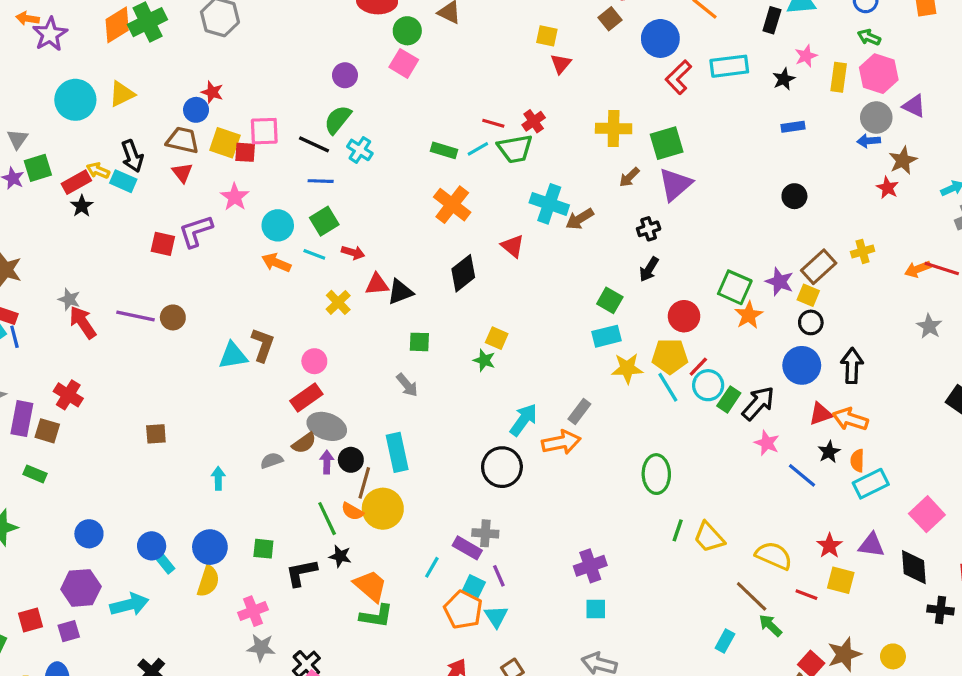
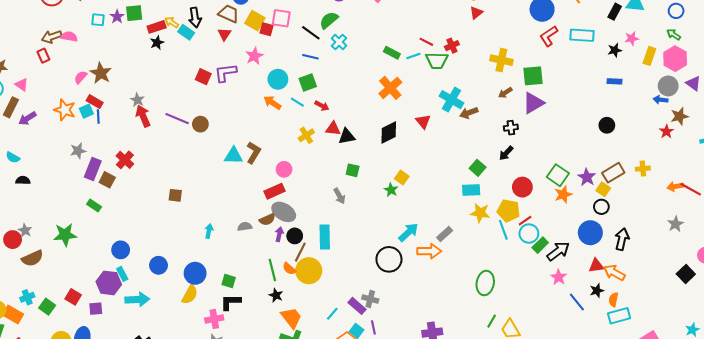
cyan rectangle: (164, 563) -> (122, 274), moved
black L-shape: (301, 573) -> (231, 302), moved
red square: (30, 620) -> (73, 297), turned 35

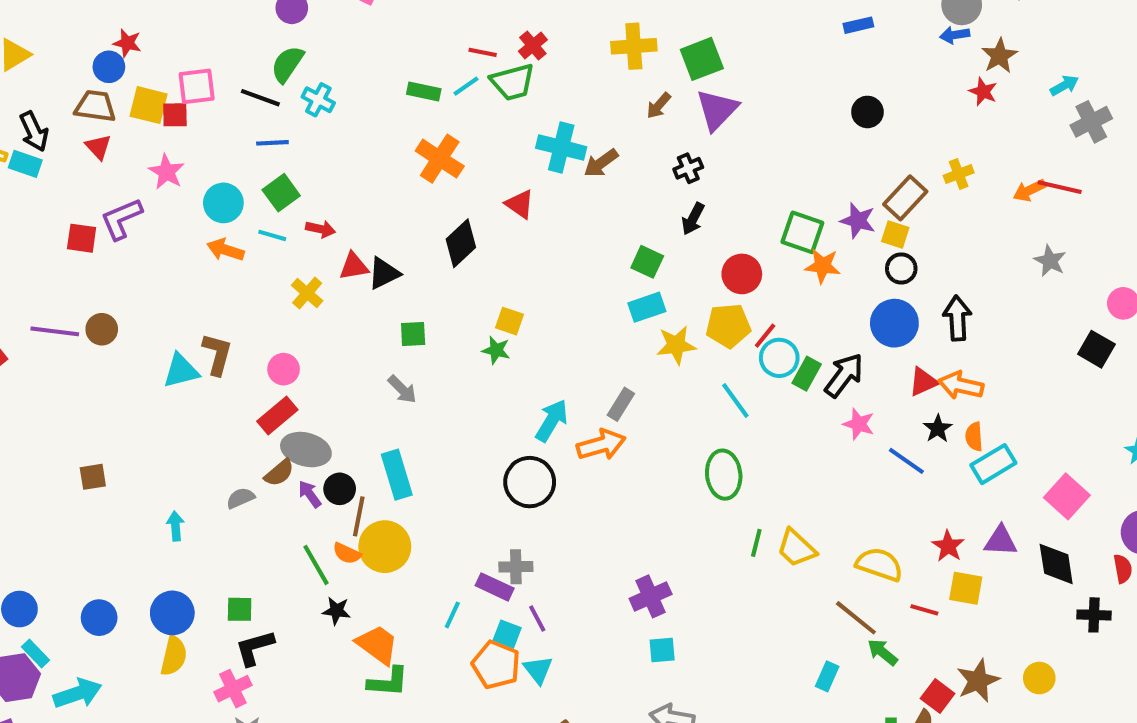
orange star: (563, 194) -> (823, 266), turned -30
cyan line: (503, 230) -> (735, 401), moved
purple arrow: (279, 234) -> (310, 494), turned -32

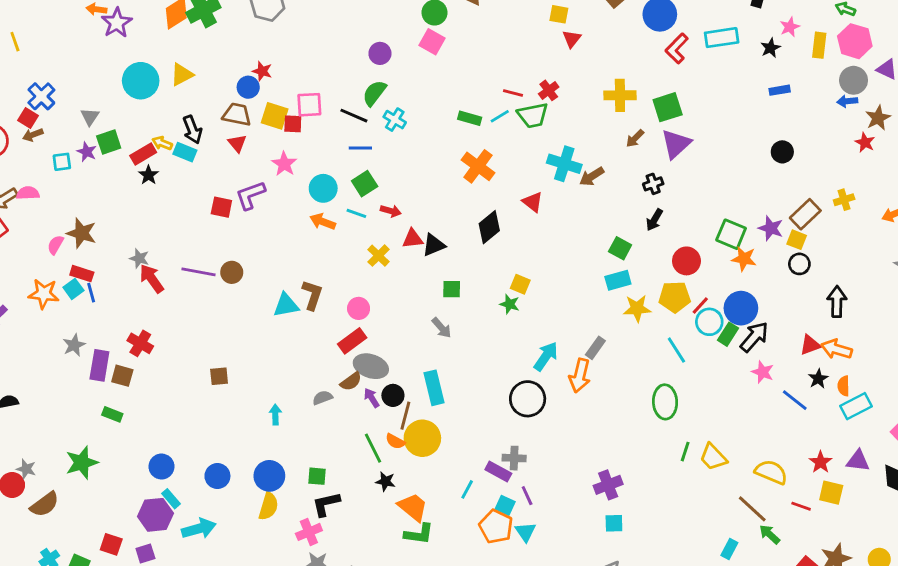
blue circle: (894, 323) -> (741, 308), moved
orange arrow: (601, 445) -> (580, 376), turned 116

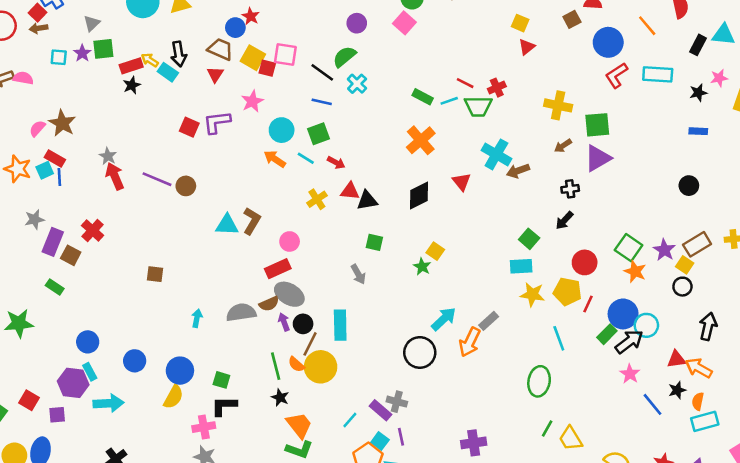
red line: (700, 306) -> (588, 304), turned -30
cyan circle: (709, 322) -> (646, 325), moved
gray semicircle: (323, 398) -> (241, 312), size x1.6

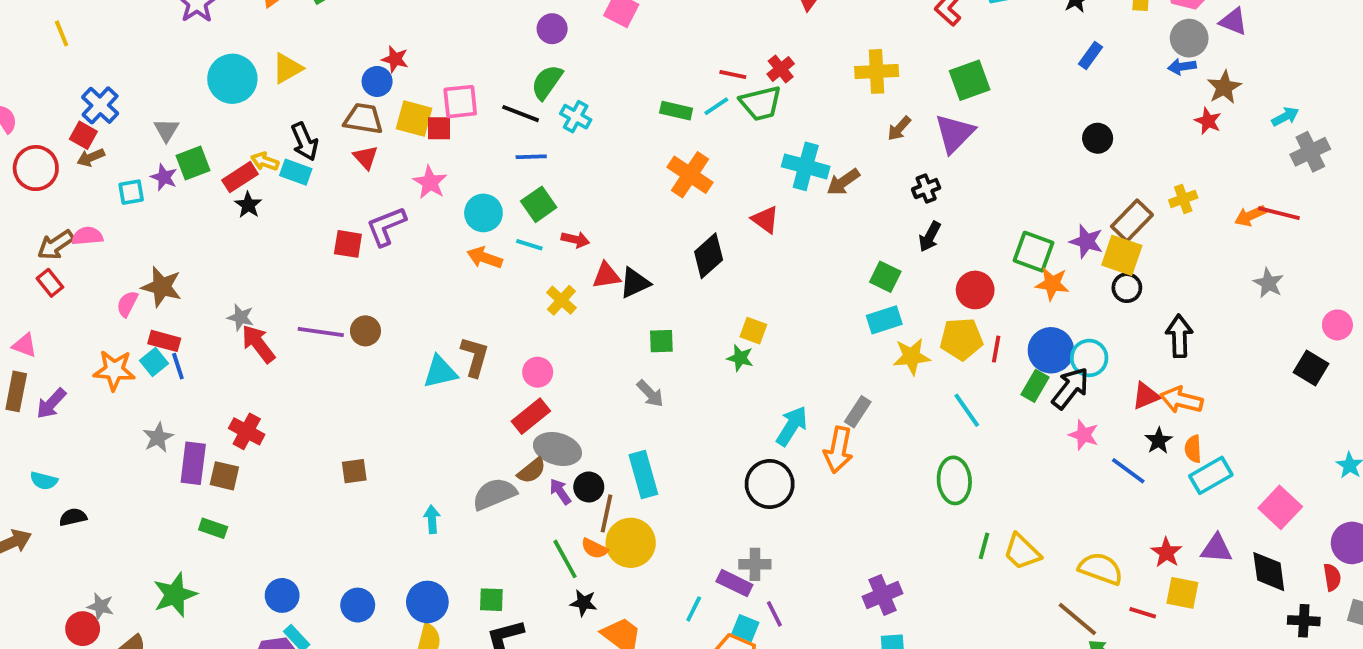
green square: (597, 125) -> (970, 80), moved
blue rectangle: (698, 131) -> (1091, 56), turned -42
yellow square: (685, 265) -> (1122, 255), size x1.5

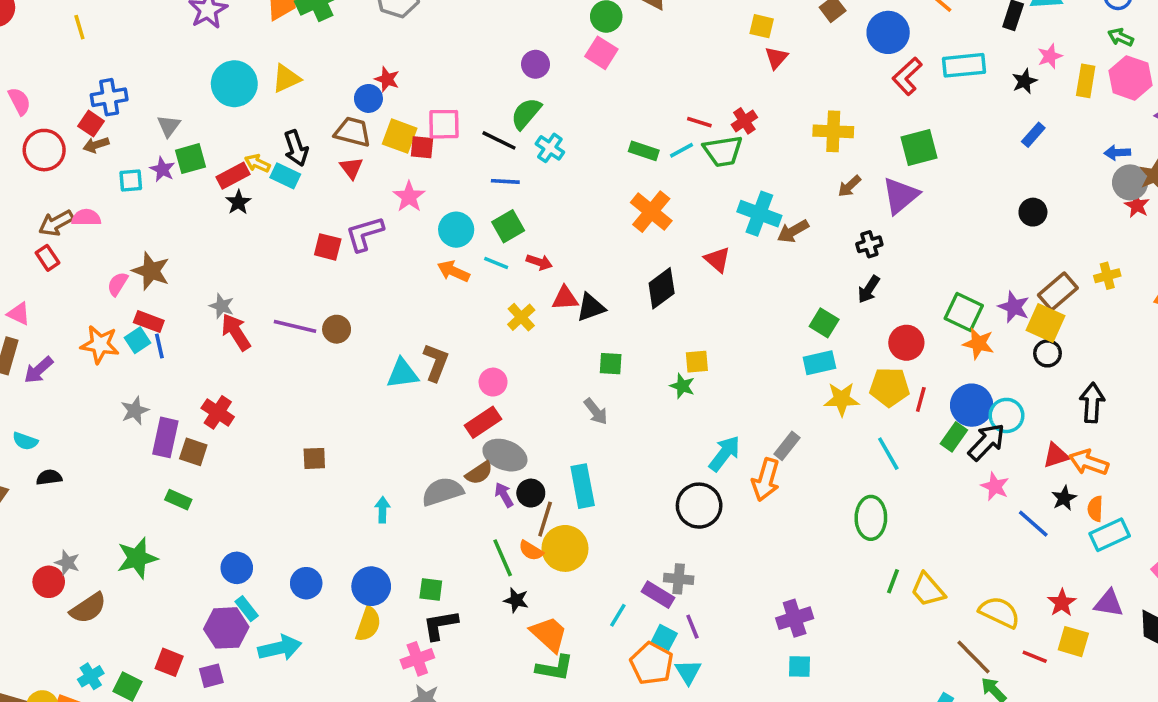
gray circle: (1189, 38) -> (1130, 182), moved
blue cross: (100, 105) -> (109, 97), turned 32
yellow square: (753, 331) -> (697, 362), turned -30

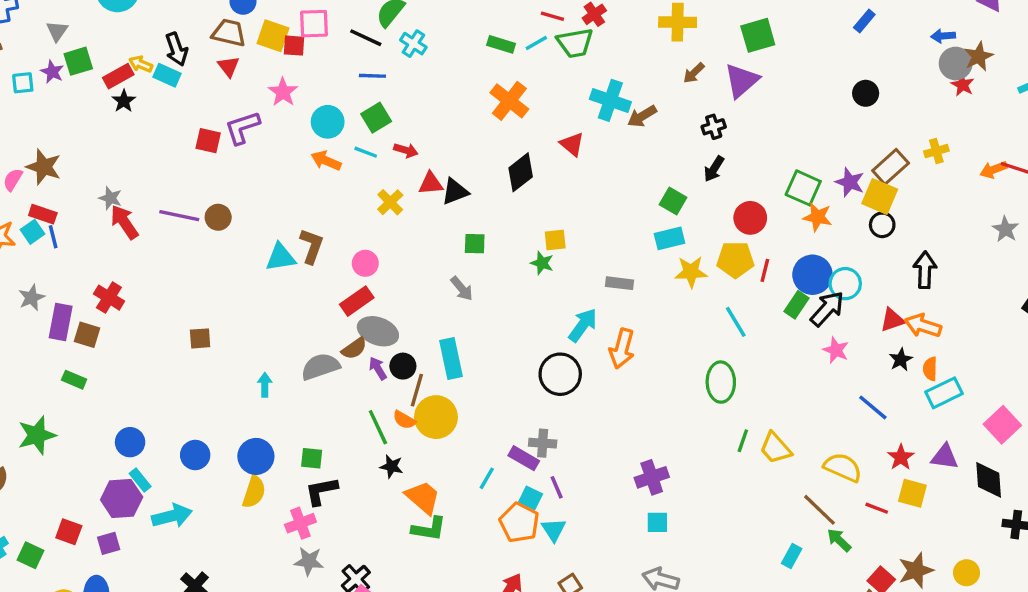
gray rectangle: (787, 446) -> (620, 283), moved, turned 60
blue line: (1033, 524) -> (873, 407), moved

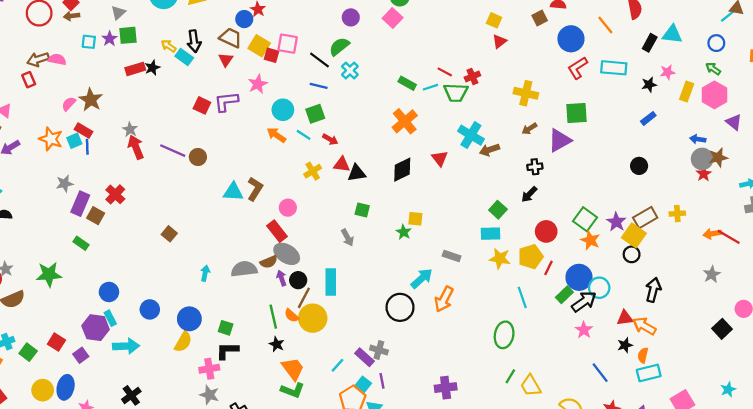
red rectangle: (118, 76) -> (135, 69), moved
yellow pentagon: (735, 260) -> (531, 257), turned -30
red rectangle: (357, 301) -> (277, 231), turned 75
brown square: (200, 338) -> (169, 234), turned 32
purple square: (109, 543) -> (81, 355), turned -32

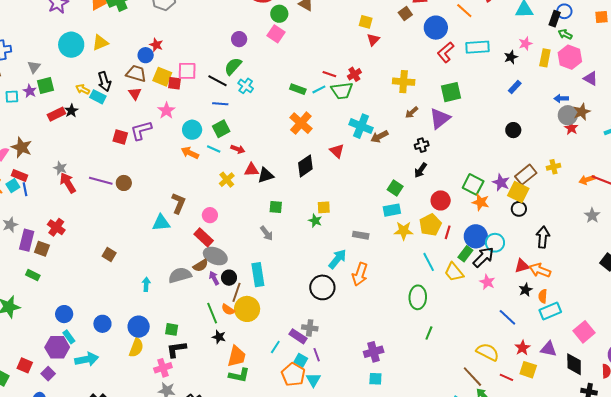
black rectangle: (650, 43) -> (555, 19), moved
cyan triangle: (233, 192) -> (161, 223), moved
orange trapezoid: (293, 369) -> (237, 356), turned 60
yellow trapezoid: (531, 386) -> (454, 272), moved

